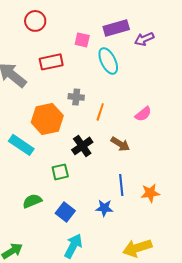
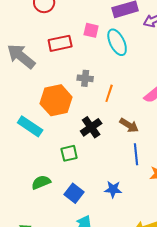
pink square: (82, 40) -> (91, 30), moved
blue line: (121, 185) -> (136, 154), moved

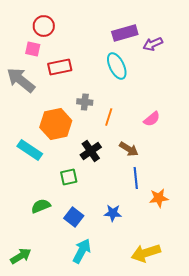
pink square: (91, 30) -> (33, 49), moved

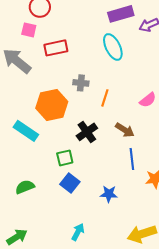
green semicircle: (41, 206) -> (25, 187), moved
blue square: (74, 217) -> (70, 183), moved
cyan arrow: (82, 251) -> (78, 232), size x0.7

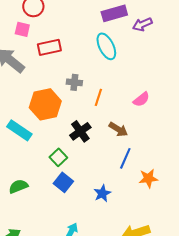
green square: (65, 158) -> (58, 157), turned -30
blue line: (132, 159) -> (125, 158), turned 30
blue star: (109, 194) -> (102, 193), turned -30

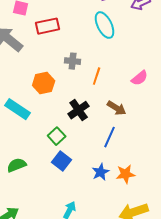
orange hexagon: (45, 104) -> (44, 83), size x0.7
blue line: (125, 158) -> (110, 137), moved
orange star: (148, 178) -> (126, 174), moved

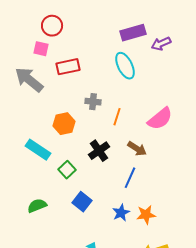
pink semicircle: (140, 78) -> (160, 119), size x1.5
green square: (57, 136) -> (67, 170), moved

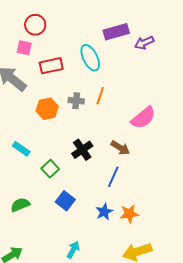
cyan ellipse: (125, 66) -> (90, 58), moved
orange line: (117, 117) -> (100, 96), moved
orange hexagon: (64, 124) -> (47, 109), moved
cyan rectangle: (38, 150) -> (21, 149), size x0.7

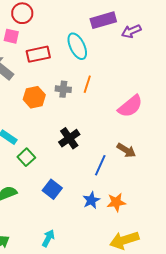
brown arrow: (120, 148) -> (126, 150), moved
green square: (50, 169) -> (26, 157), moved
cyan arrow: (73, 250) -> (48, 238), moved

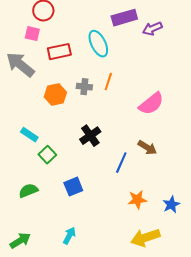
blue square: (52, 189) -> (73, 187), turned 30
blue star: (91, 200) -> (171, 205), moved

